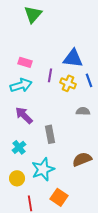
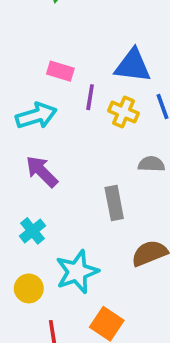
pink rectangle: (25, 62) -> (60, 71), moved
gray rectangle: (50, 134) -> (114, 203), moved

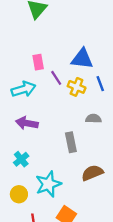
pink rectangle: (60, 71) -> (38, 62), turned 63
purple line: (90, 97) -> (56, 78), turned -42
purple arrow: (42, 171) -> (27, 123), turned -35

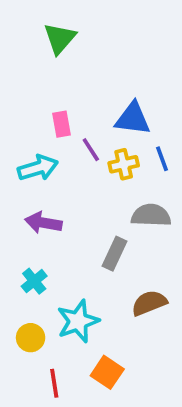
yellow cross: (77, 87) -> (124, 164), turned -36
gray semicircle: (93, 119) -> (151, 215), size x1.5
gray rectangle: (71, 142) -> (114, 254), turned 36

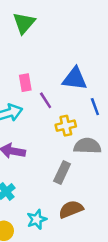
yellow cross: (124, 164) -> (66, 126), moved
brown semicircle: (149, 303) -> (71, 209), moved
cyan star: (78, 321) -> (37, 219), size x0.7

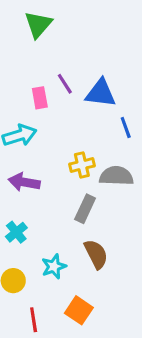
purple line: (46, 100) -> (65, 84), moved
yellow cross: (66, 126) -> (82, 165), moved
brown semicircle: (71, 209) -> (96, 254), turned 85

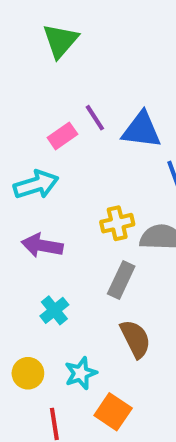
pink rectangle: (40, 98) -> (62, 136), turned 65
cyan cross: (16, 232) -> (54, 310), moved
cyan star: (54, 267) -> (81, 373), moved

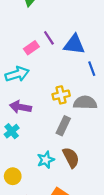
cyan cross: (54, 310) -> (12, 131), moved
cyan star: (81, 373) -> (46, 160), moved

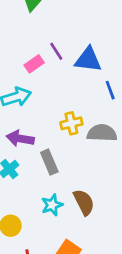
gray rectangle: (63, 126) -> (49, 162), moved, turned -48

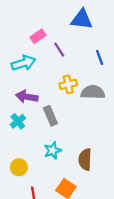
purple line: (56, 51) -> (59, 50), moved
blue triangle: (88, 60) -> (82, 19), moved
brown semicircle: (84, 202) -> (85, 159), moved, turned -150

